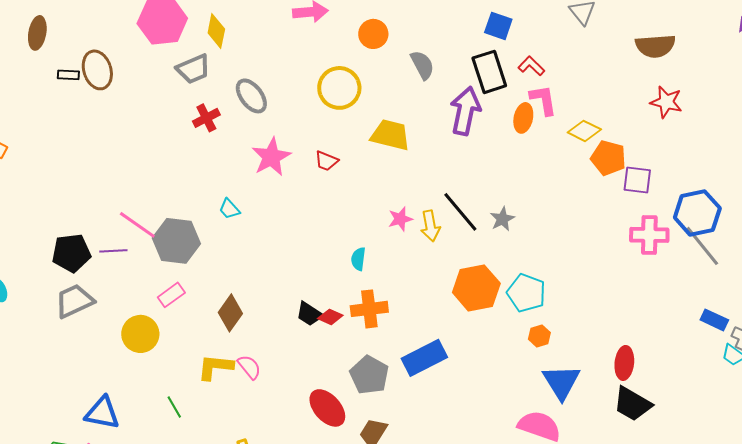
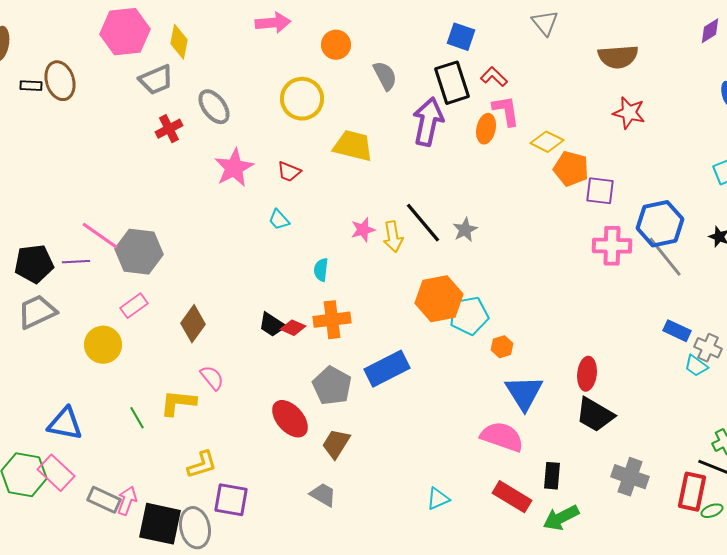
cyan trapezoid: (229, 209) -> (279, 220), moved
cyan pentagon: (526, 293) -> (469, 316), moved, turned -30
yellow L-shape: (215, 367) -> (178, 403), moved

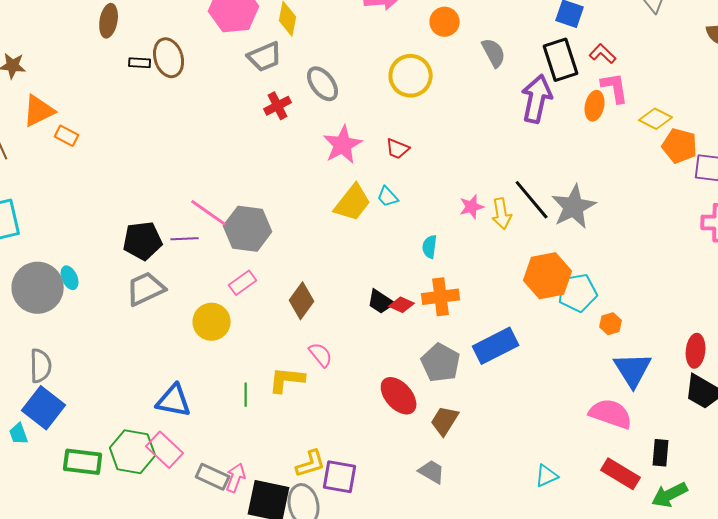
yellow trapezoid: (353, 146) -> (353, 203), moved, turned 114
gray star: (465, 230) -> (574, 207), size x1.8
green line: (137, 418) -> (246, 395), turned 30
yellow L-shape: (202, 465) -> (311, 464), moved

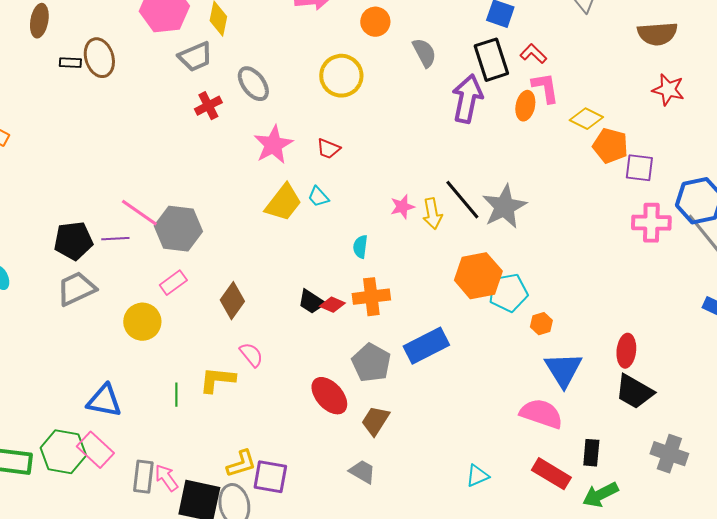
gray rectangle: (213, 477) -> (143, 477), turned 72
pink arrow: (236, 478) -> (166, 478), turned -56

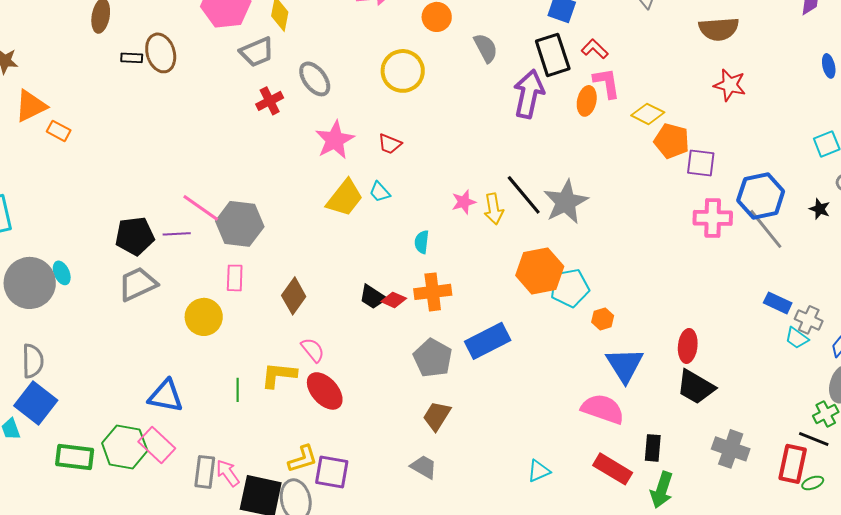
pink rectangle: (173, 283) -> (235, 278), turned -52
red ellipse: (329, 396) -> (325, 391), moved
green arrow: (600, 495) -> (662, 490), turned -45

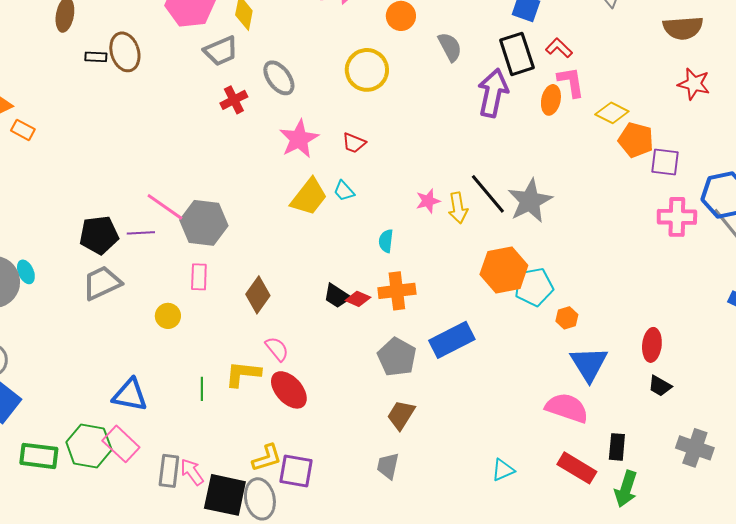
yellow circle: (204, 317) -> (168, 316), size x0.7
black trapezoid: (696, 387) -> (660, 386), size x0.6
gray trapezoid: (424, 467) -> (388, 466), turned -108

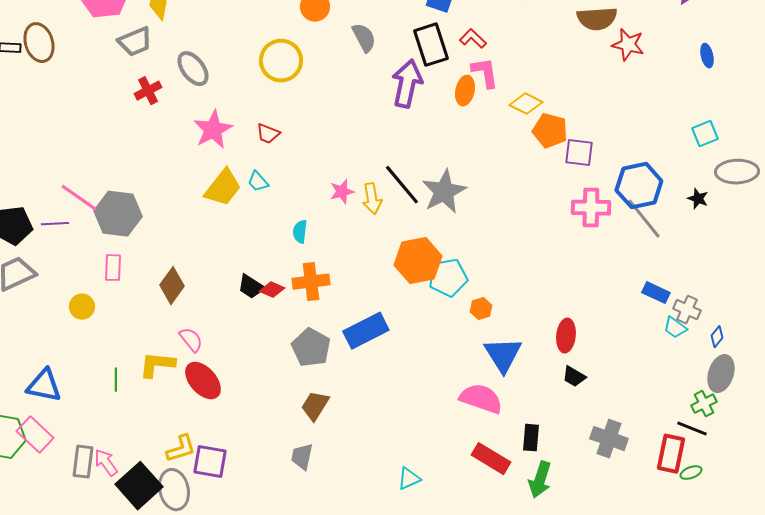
red star: (694, 84) -> (628, 45), moved
cyan triangle: (503, 470) -> (409, 479), moved
black square: (225, 495) -> (139, 486), turned 36

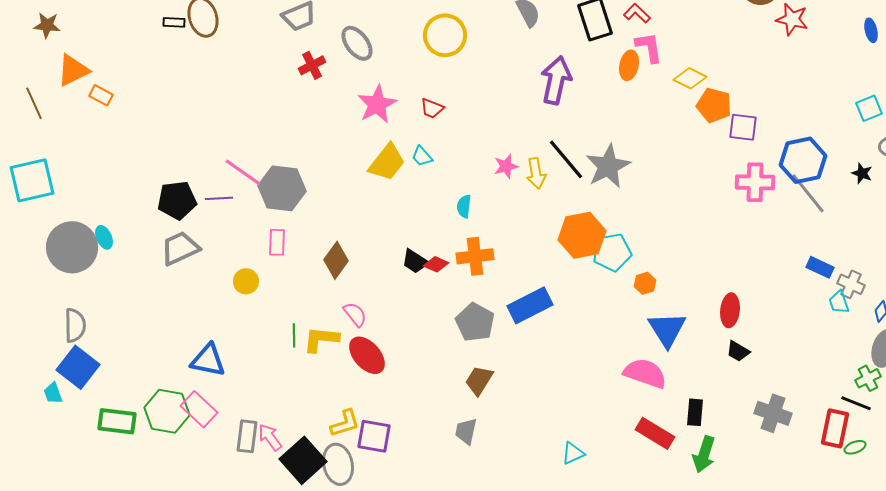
purple arrow: (407, 84) -> (556, 80), moved
cyan trapezoid: (675, 328) -> (839, 302), turned 35
green line: (116, 380) -> (294, 335), moved

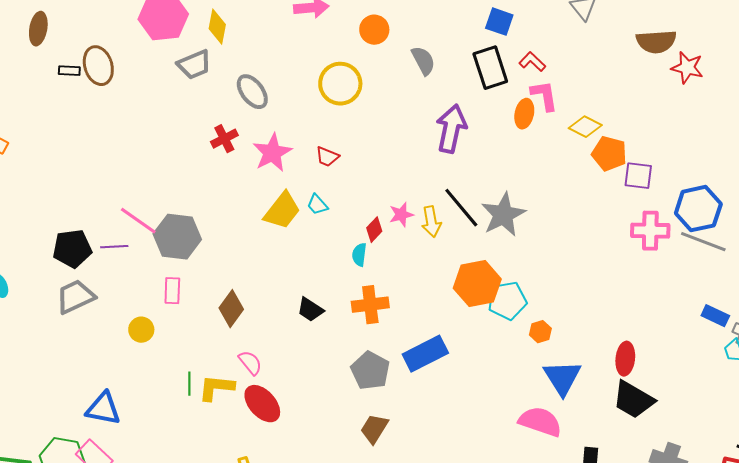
red cross: (312, 65) -> (224, 139), moved
gray line: (808, 193) -> (703, 242), turned -30
red diamond: (436, 264) -> (374, 230), moved, turned -70
black trapezoid: (738, 351) -> (633, 400), size x1.8

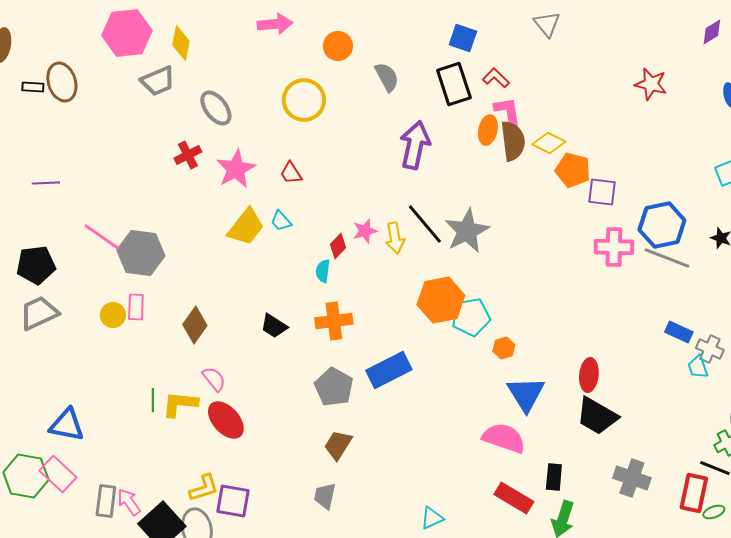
brown semicircle: (656, 42) -> (513, 141), moved, turned -93
red trapezoid: (327, 157) -> (291, 173), turned 35
purple line: (114, 247) -> (46, 183), moved
yellow circle: (141, 330) -> (113, 315), moved

